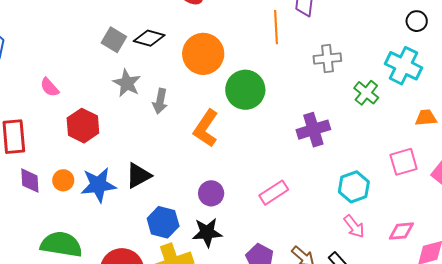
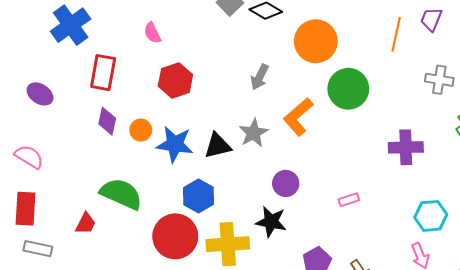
gray star: (127, 83) -> (253, 133), moved
pink rectangle: (274, 193) -> (349, 200), size x0.7
blue hexagon: (163, 222) -> (198, 196), moved

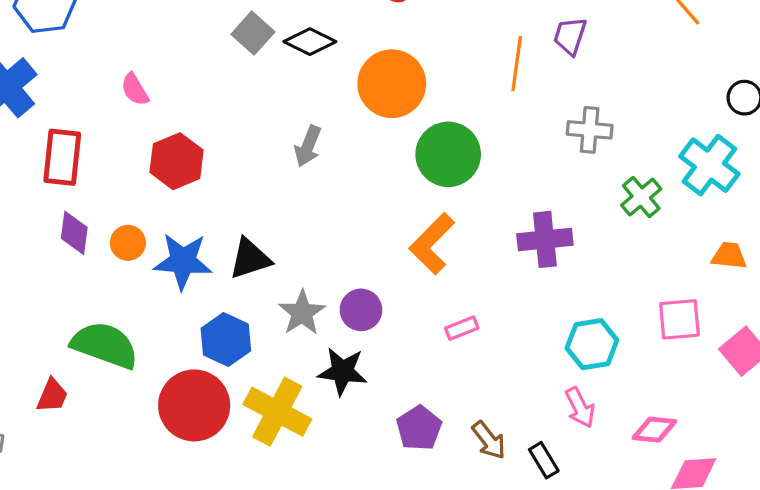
orange L-shape: (298, 117) -> (432, 244), moved
gray star: (253, 133) -> (302, 313), moved
yellow cross: (228, 244) -> (277, 412), turned 36

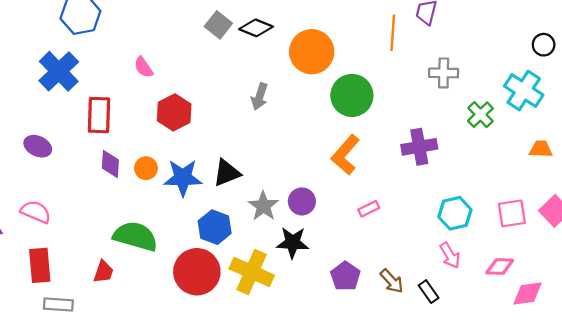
pink square: (679, 319) -> (512, 213), moved

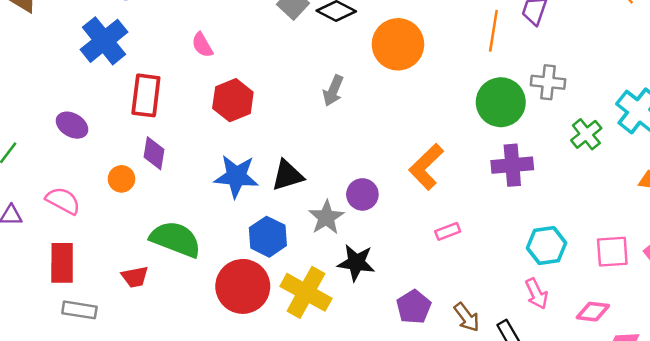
green circle: (352, 95) -> (501, 102), moved
orange circle: (146, 168) -> (121, 179), moved
purple circle: (302, 201) -> (362, 194), moved
red trapezoid: (103, 272) -> (135, 277), turned 55

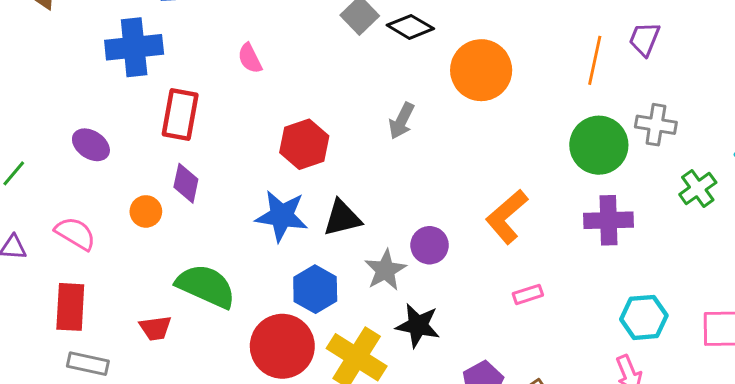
blue cross: (104, 41) -> (134, 47), turned 30
red hexagon: (233, 100) -> (304, 144), moved

